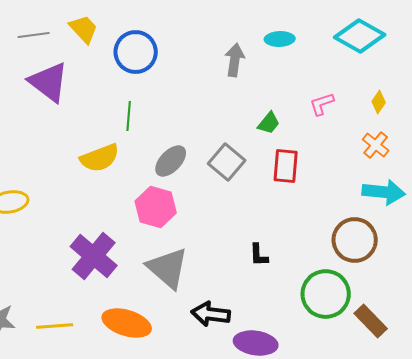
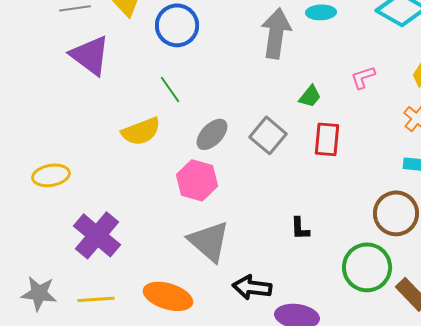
gray arrow: (235, 60) -> (276, 33), size x1.5
green line: (129, 116) -> (170, 89), turned -40
purple cross: (94, 256) -> (97, 235), moved

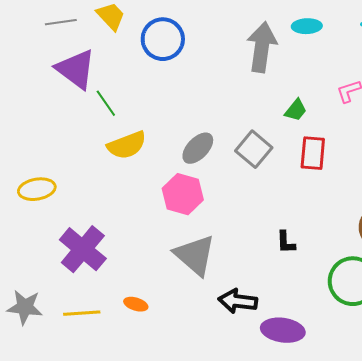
green line: (170, 89) -> (106, 103), moved
orange ellipse: (168, 296) -> (136, 304), moved, size x0.5

